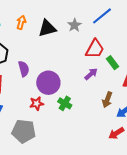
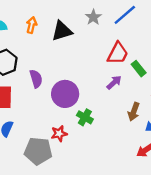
gray star: (74, 25) -> (93, 17), moved
red star: (37, 103) -> (59, 134), moved

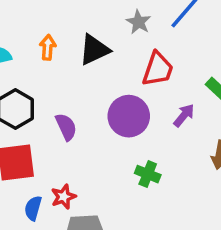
red trapezoid: (118, 53) -> (158, 69), moved
purple circle: (65, 94) -> (129, 116), moved
red star: (59, 134) -> (64, 197), moved

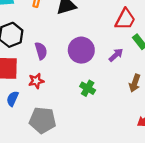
red trapezoid: (158, 69) -> (125, 19), moved
red star: (64, 197) -> (36, 81), moved

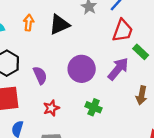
purple arrow: (116, 55) -> (118, 69), size x1.5
red star: (36, 81) -> (51, 108), moved

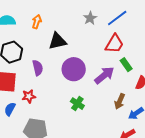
black triangle: (59, 25) -> (57, 41), moved
red star: (51, 108) -> (29, 96), moved

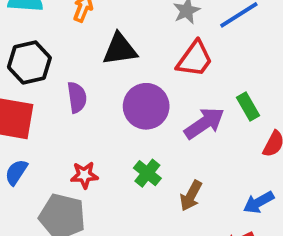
red trapezoid: (114, 44) -> (195, 59), moved
red star: (29, 96) -> (84, 175), moved
brown arrow: (120, 101) -> (191, 196), moved

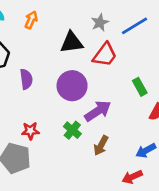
black triangle: (120, 49) -> (72, 43), moved
purple arrow: (204, 123) -> (98, 111), moved

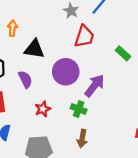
black triangle: (72, 43) -> (34, 49), moved, turned 35
red star: (30, 131) -> (43, 109), moved
brown arrow: (101, 145) -> (82, 139), moved

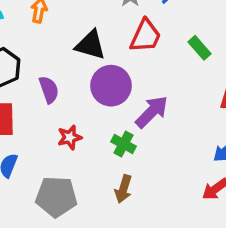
black triangle: (34, 49) -> (90, 45), moved
green rectangle: (123, 53) -> (200, 48), moved

